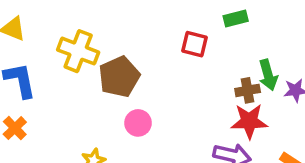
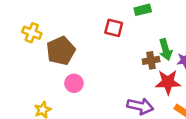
yellow cross: (78, 51) -> (32, 33), size x0.7
red star: (249, 121) -> (168, 82), moved

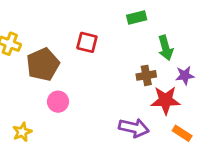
red square: (114, 28) -> (87, 42), moved
green arrow: (166, 50) -> (166, 48), moved

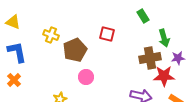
green rectangle: (137, 18) -> (143, 16), turned 72
brown cross: (146, 75) -> (150, 58), size x1.5

